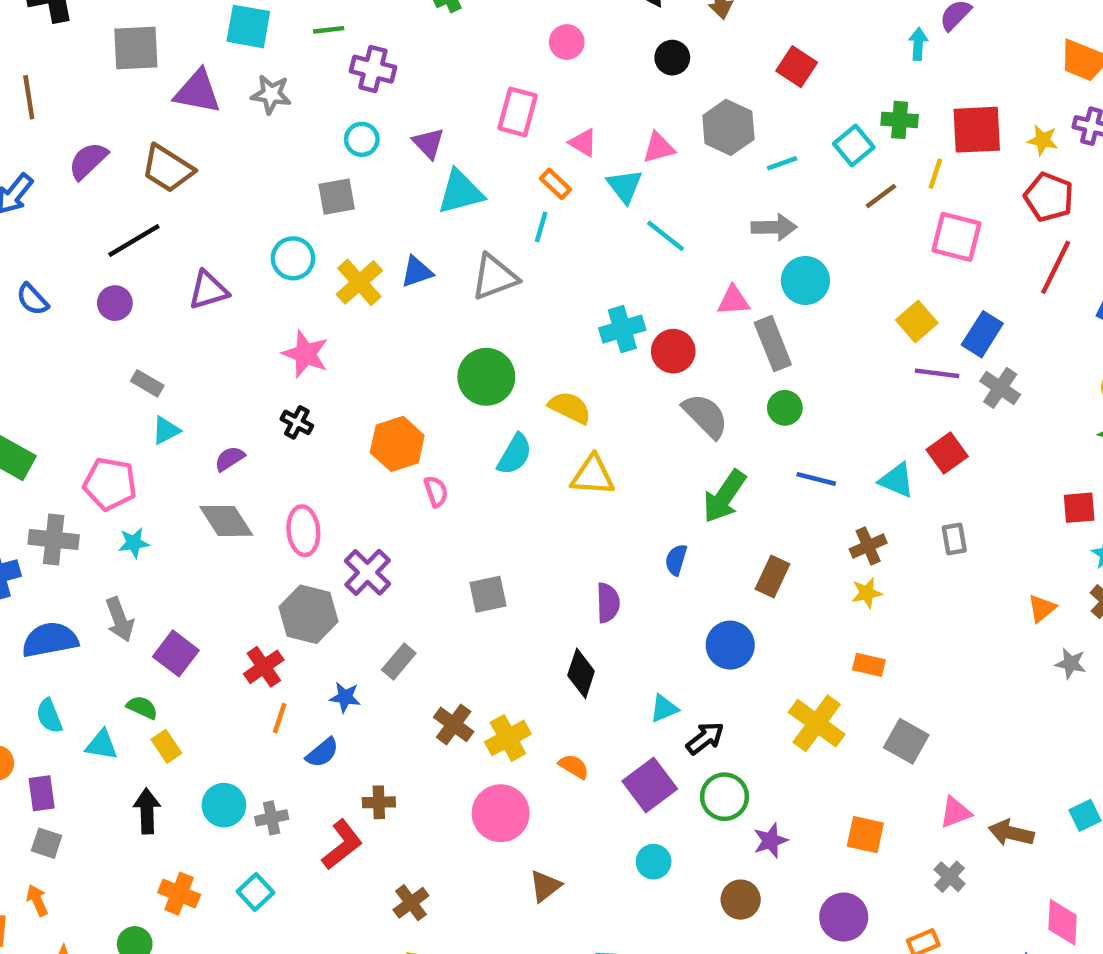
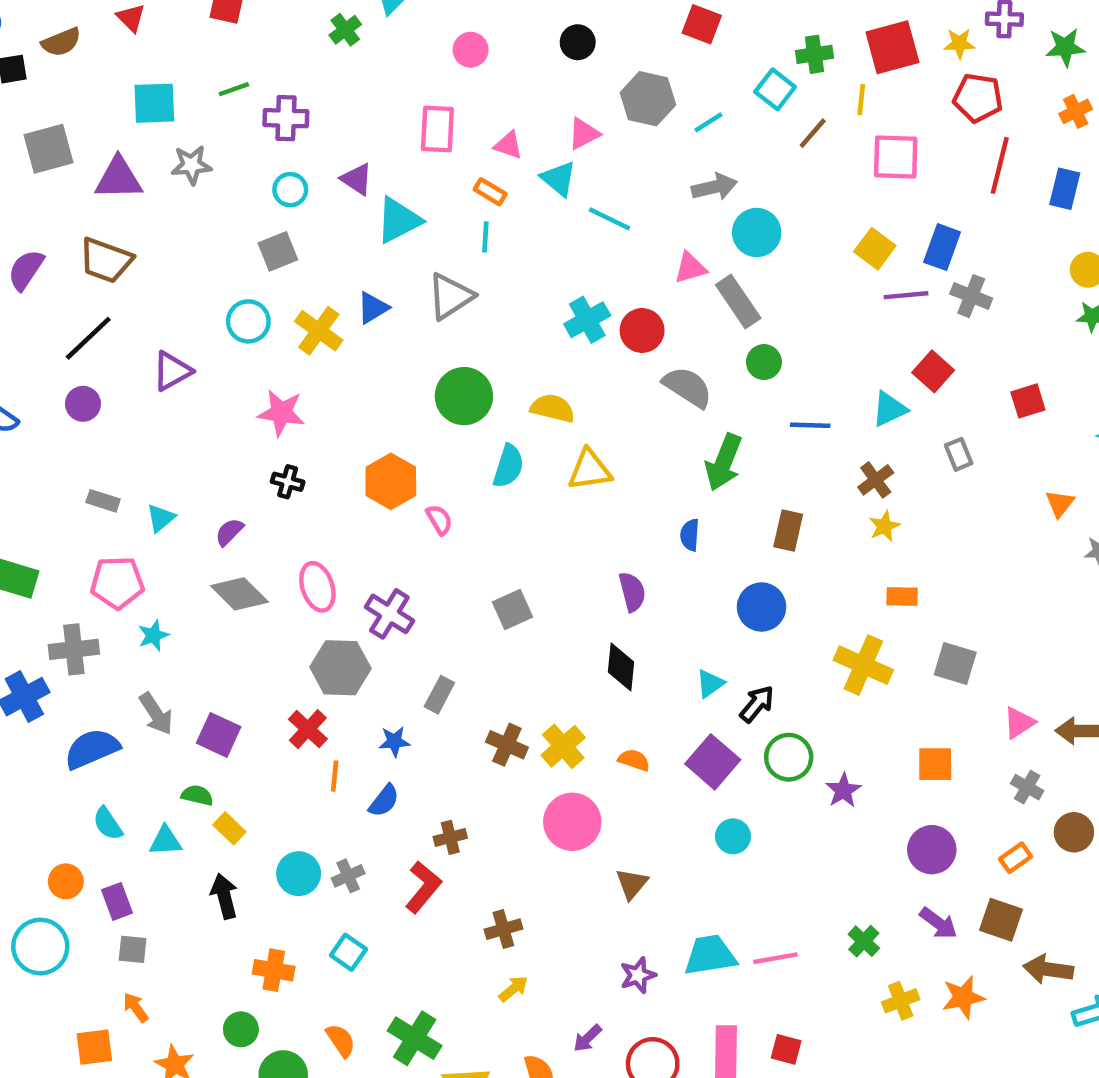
gray rectangle: (147, 383) -> (103, 501), moved
cyan triangle: (897, 480) -> (889, 409), turned -36
red square: (1079, 508) -> (1028, 401), moved
brown circle: (741, 900) -> (1074, 832), moved
brown cross: (411, 903) -> (503, 929), turned 33

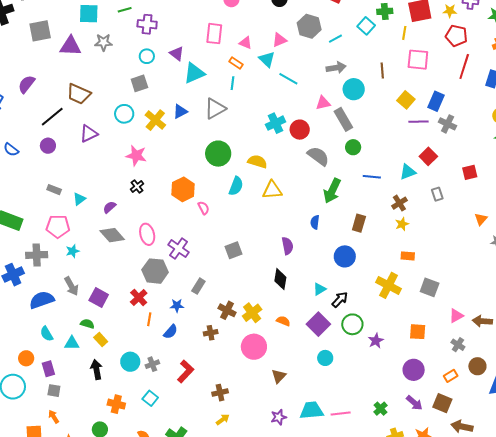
brown line: (813, 133) -> (382, 70), moved, turned -49
brown trapezoid: (106, 260) -> (79, 94), moved
black cross: (288, 482) -> (137, 187), turned 32
brown cross: (450, 837) -> (211, 333), moved

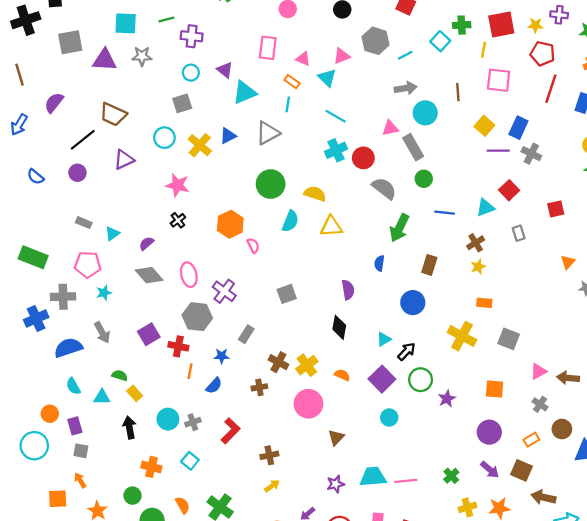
cyan line: (288, 79) -> (336, 116), moved
purple square: (99, 297) -> (149, 334), moved, turned 30
red cross: (139, 298) -> (178, 346), turned -36

